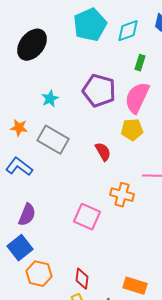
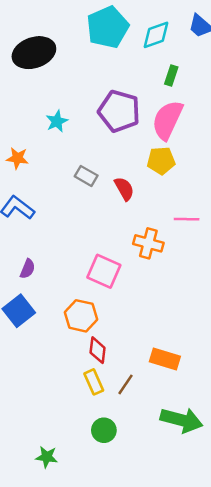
black ellipse: (32, 45) -> (34, 53), turned 32
gray rectangle: (53, 140) -> (86, 176), moved, size x0.6
purple semicircle: (27, 215) -> (28, 269), size x0.7
orange hexagon: (39, 274) -> (81, 316), moved

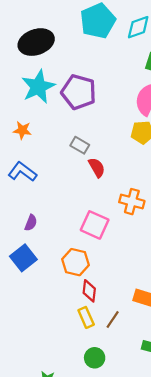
purple pentagon: (119, 111) -> (79, 92), moved
cyan star: (57, 121) -> (38, 87), moved, size x1.8
red semicircle: (124, 189) -> (97, 167), moved

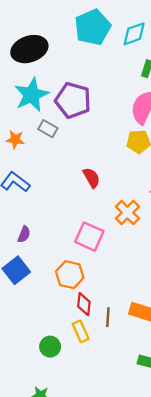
gray rectangle: (80, 145) -> (48, 129), moved
orange cross: (132, 202) -> (127, 213), turned 30
brown line: (113, 320) -> (108, 317), moved, turned -30
green circle: (95, 358) -> (50, 347), moved

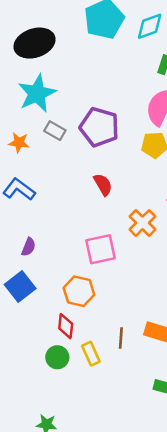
purple pentagon: (73, 100) -> (99, 127), moved
pink square: (89, 237) -> (100, 249), turned -36
red diamond: (84, 304) -> (66, 326), moved
green circle: (50, 347) -> (57, 357), moved

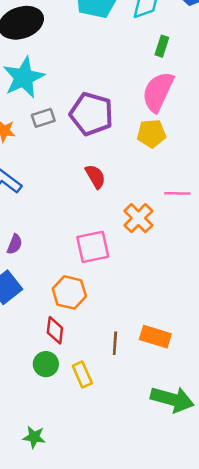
gray rectangle: (55, 131) -> (43, 118), turned -48
yellow rectangle: (91, 354) -> (82, 375), moved

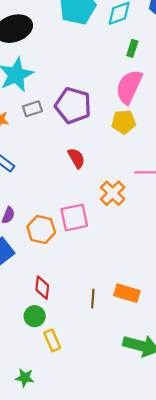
orange hexagon: (69, 292) -> (41, 229), moved
yellow rectangle: (82, 375) -> (52, 340), moved

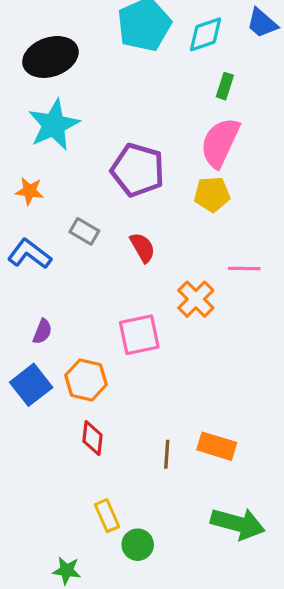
gray rectangle: (32, 109) -> (84, 231), moved, turned 48
orange hexagon: (41, 229) -> (86, 380), moved
green circle: (35, 316) -> (138, 545), moved

